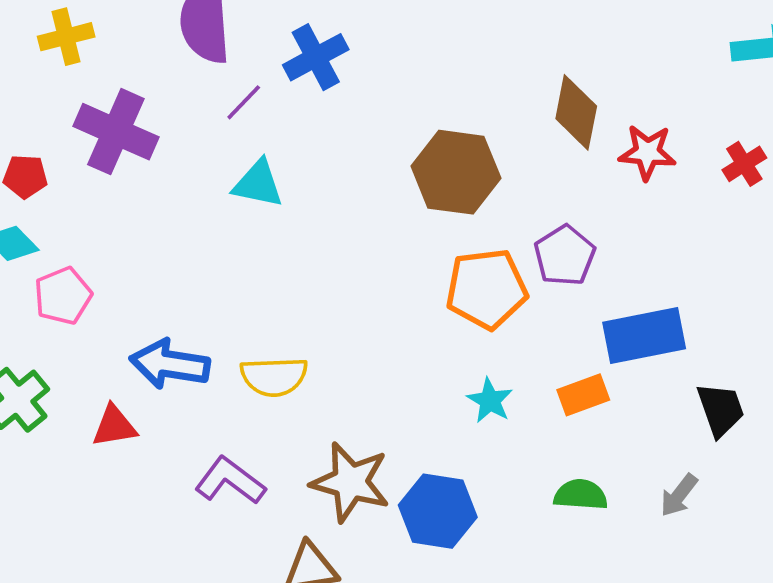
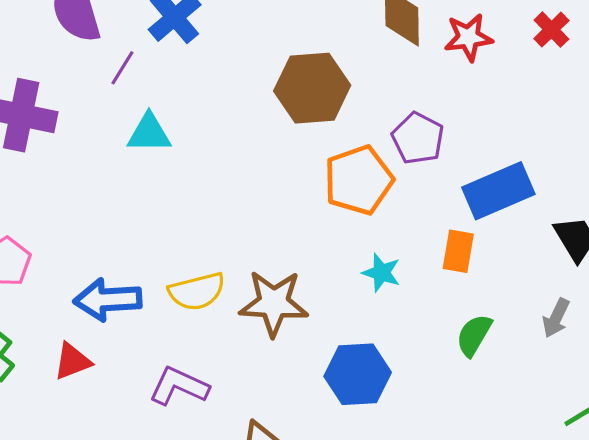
orange rectangle: (583, 395) -> (458, 251), turned -48
brown star: (350, 482) -> (274, 303), moved
green semicircle: (581, 495) -> (474, 335), turned -51

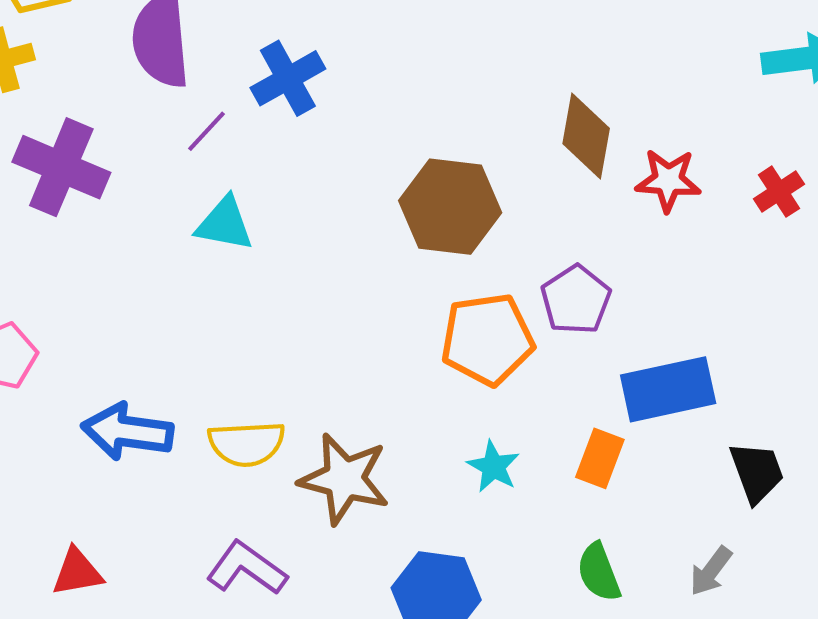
green semicircle: (474, 335) -> (599, 572), turned -63
red triangle: (72, 361) -> (77, 572), moved
purple L-shape: (179, 386) -> (247, 568), moved

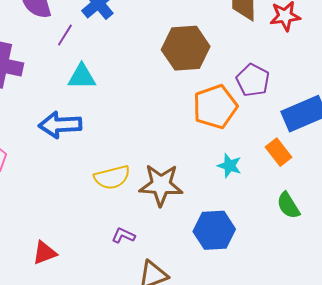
blue arrow: (127, 432) -> (60, 125), moved
orange rectangle: (600, 458) -> (278, 152), turned -48
purple L-shape: (247, 568) -> (123, 236), size x0.6

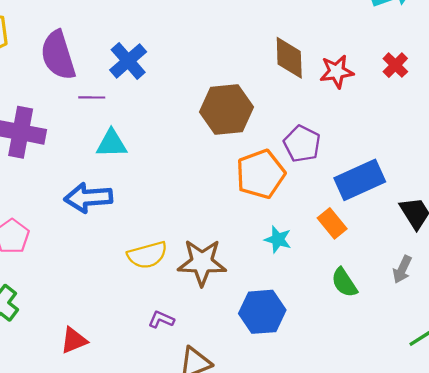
purple line: (65, 35) -> (92, 97), turned 60

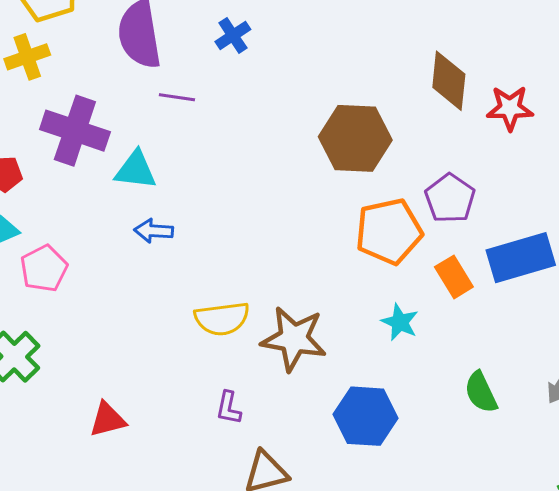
blue cross: (128, 61) -> (233, 35), moved, size x0.7
cyan triangle: (111, 143) -> (136, 170), moved
blue arrow: (88, 198) -> (154, 231), size x0.6
orange rectangle: (332, 223) -> (454, 277), moved
purple L-shape: (161, 320) -> (229, 408), turned -110

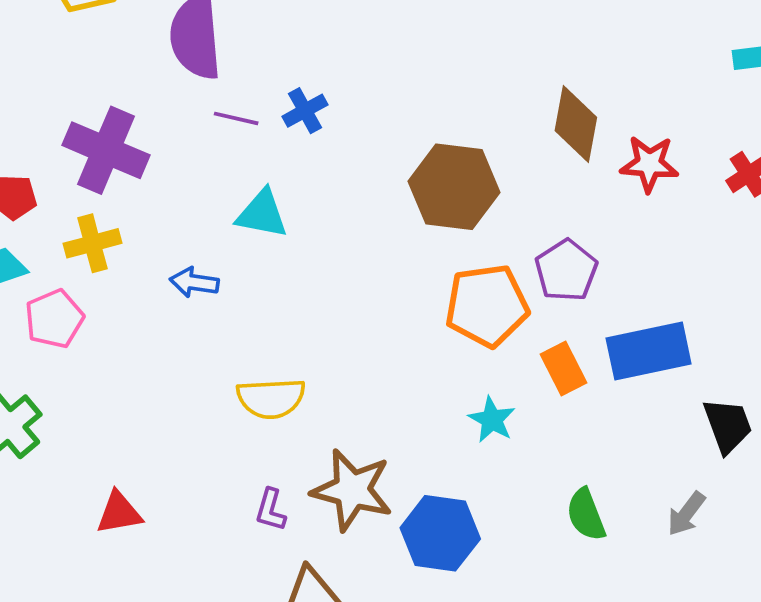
blue cross: (233, 35) -> (305, 111), moved
yellow cross: (27, 57) -> (92, 243), moved
cyan triangle: (136, 170) -> (262, 214), moved
brown star: (294, 339) -> (352, 490), moved

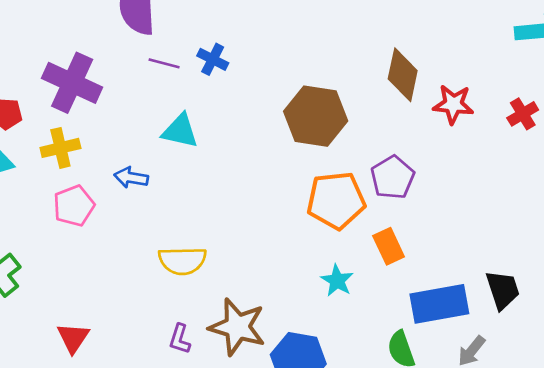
blue cross: (305, 111) -> (213, 59), turned -36
pink pentagon: (54, 319) -> (74, 206), moved
blue rectangle: (649, 351) -> (439, 304), moved
red triangle: (119, 513) -> (73, 338), turned -48

